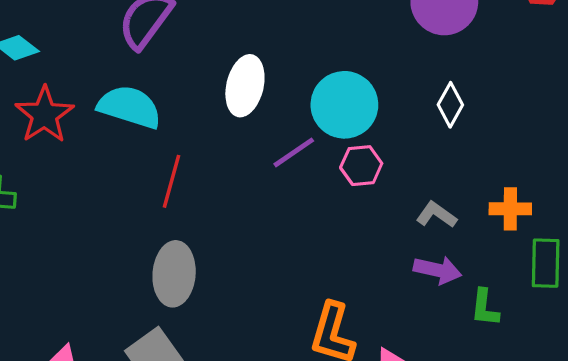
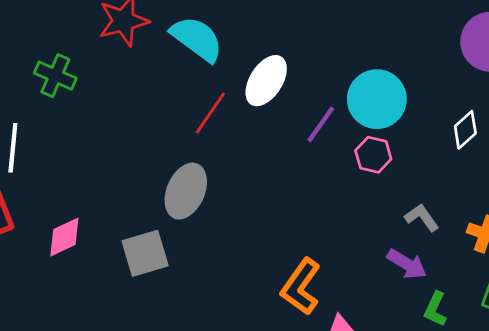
white ellipse: (245, 86) -> (266, 81), moved
purple line: (294, 152) -> (321, 124), turned -39

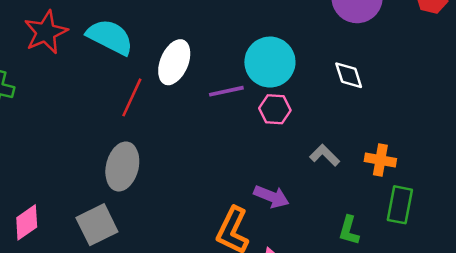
purple line: (321, 124) -> (226, 91), turned 52
white diamond: (465, 130) -> (349, 75), turned -56
purple arrow: (407, 264) -> (271, 197), moved

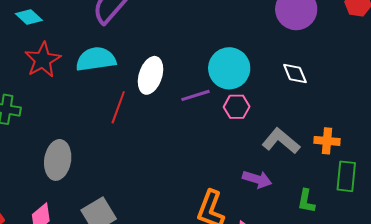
cyan semicircle: (110, 37) -> (96, 59), turned -30
gray L-shape: (325, 155) -> (281, 141), size x1.5
gray ellipse: (122, 167) -> (58, 160), moved
purple arrow: (271, 197) -> (257, 179), moved

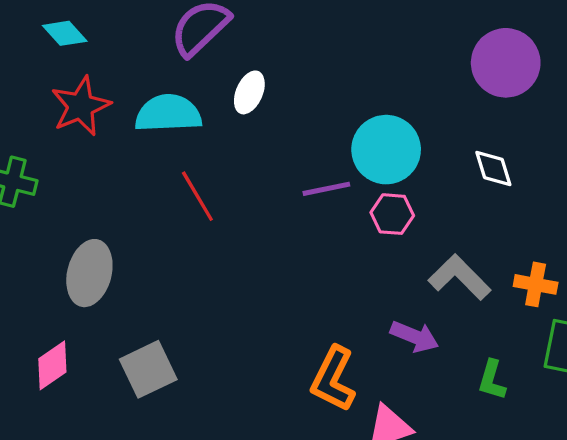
white ellipse: (151, 75) -> (249, 92), moved, size x0.7
red line: (118, 107) -> (197, 196), turned -56

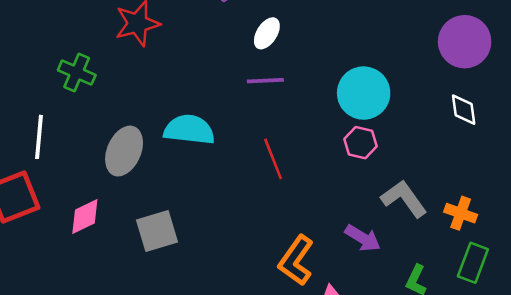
cyan semicircle: (168, 113) -> (189, 130), moved
white diamond: (493, 168) -> (464, 110), moved
purple line: (326, 189) -> (265, 81), moved
red line: (197, 196) -> (273, 159), moved

